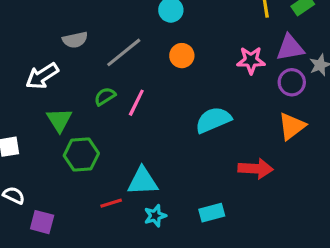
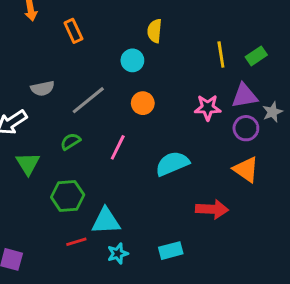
pink line: (136, 103) -> (118, 147), moved
orange triangle: (292, 126) -> (246, 169), turned -48
green hexagon: (81, 154) -> (68, 196), moved

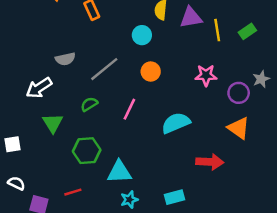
purple triangle: (244, 96) -> (191, 18), moved
red line: (76, 242) -> (73, 192), moved

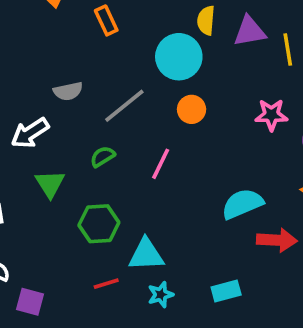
cyan circle: (142, 35) -> (179, 57), size x1.6
cyan semicircle: (176, 123) -> (242, 204), moved
red line: (73, 192) -> (106, 284), moved

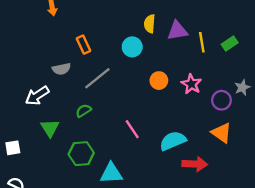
orange rectangle: (106, 20) -> (83, 45), moved
cyan circle: (179, 57) -> (132, 47), size x0.7
orange circle: (192, 109) -> (159, 81), moved
pink star: (271, 115) -> (191, 84), turned 30
pink line: (161, 164) -> (132, 129), moved, turned -60

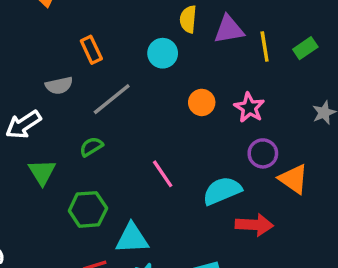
purple circle: (221, 100) -> (263, 153), moved

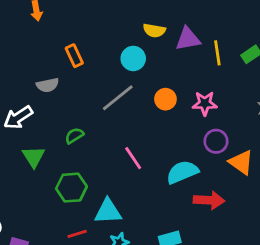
yellow semicircle: (188, 19) -> (154, 30), turned -85
gray line: (112, 99) -> (118, 98), moved
pink star: (249, 108) -> (205, 103), turned -30

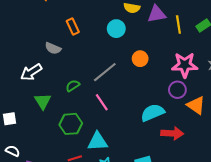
gray semicircle: (48, 85) -> (53, 48), turned 35
gray line: (118, 98) -> (105, 72), moved
pink star: (205, 103) -> (185, 65), moved, size x1.4
pink line: (133, 158) -> (102, 102), moved

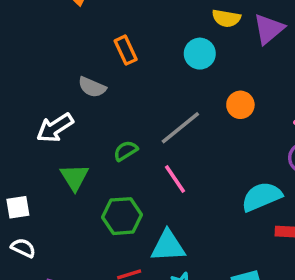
purple triangle: (157, 14) -> (269, 29), turned -30
white semicircle: (13, 151) -> (23, 248), moved

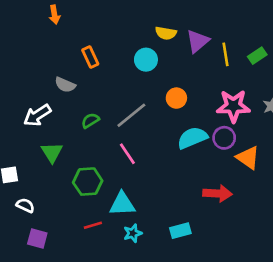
green semicircle: (126, 151) -> (90, 121), moved
cyan semicircle: (262, 197) -> (192, 138), moved
white semicircle: (23, 248) -> (25, 205), moved

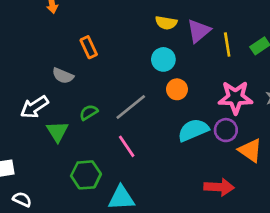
cyan circle: (146, 60) -> (163, 59), moved
green triangle: (52, 152) -> (57, 131), moved

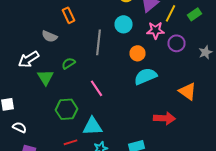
yellow line: (227, 44) -> (170, 13), turned 36
orange circle: (177, 89) -> (138, 53), moved
pink star: (235, 97) -> (156, 30), moved, size x0.7
gray line: (131, 107) -> (98, 42), moved, turned -45
purple circle: (226, 130) -> (176, 43), moved

